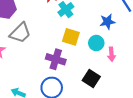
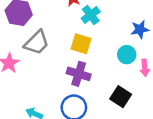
yellow square: (71, 37) -> (81, 44), moved

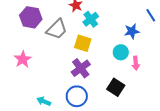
gray trapezoid: (37, 43) -> (57, 29), moved
purple cross: (79, 74) -> (81, 68), turned 36

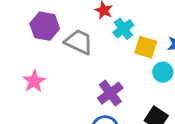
gray trapezoid: (57, 29) -> (79, 42), turned -110
yellow square: (83, 43) -> (146, 47), moved

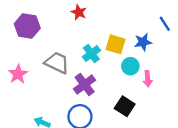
cyan cross: (123, 29) -> (91, 54), moved
gray trapezoid: (79, 42) -> (57, 63), moved

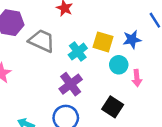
gray trapezoid: (57, 63) -> (42, 41), moved

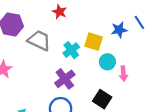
blue star: (132, 39) -> (119, 30), moved

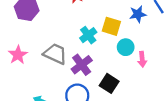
gray trapezoid: (39, 40) -> (55, 54), moved
black square: (102, 99) -> (109, 83), moved

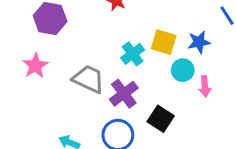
blue star: (138, 14) -> (199, 42), moved
pink star: (18, 55) -> (35, 66), moved

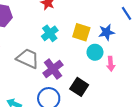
cyan cross: (133, 54) -> (50, 33), moved

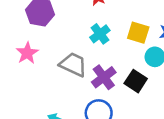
black square: (79, 87) -> (136, 81), moved

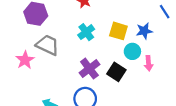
pink star: (27, 53) -> (25, 60), moved
gray trapezoid: (73, 65) -> (48, 45), moved

